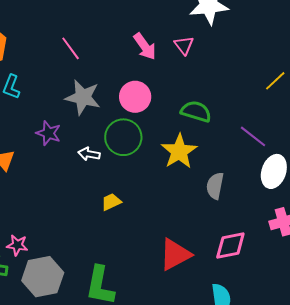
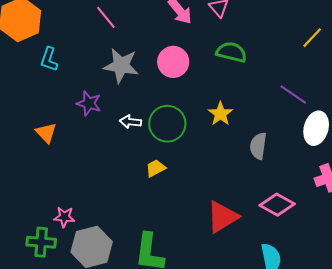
green semicircle: (196, 111) -> (231, 52), moved
green circle: (123, 137) -> (167, 124), moved
yellow star: (179, 151) -> (220, 114), size x0.7
pink diamond: (230, 245) -> (277, 205), turned 44

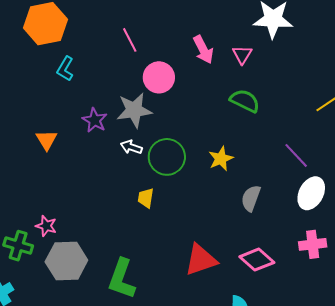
pink circle: (173, 62) -> (159, 77), moved
gray star: (121, 66) -> (134, 110), moved, turned -30
yellow trapezoid: (156, 168) -> (146, 198), turned -65

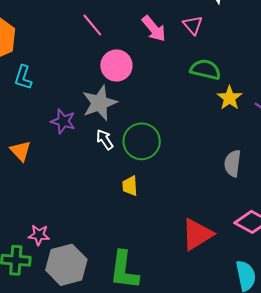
pink line: (130, 40) -> (92, 25), moved
white arrow: (131, 147) -> (105, 140), turned 50
yellow star: (221, 159) -> (230, 98), moved

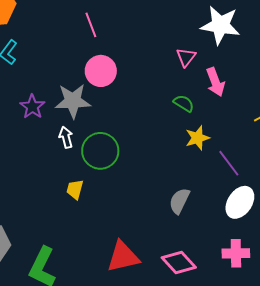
pink arrow: (154, 29) -> (215, 82), moved
green semicircle: (205, 70) -> (184, 103), size x0.7

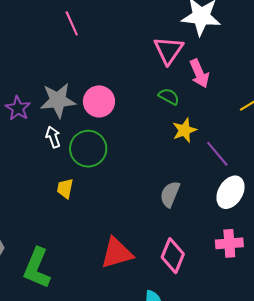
pink triangle: (186, 57) -> (169, 50), size x1.5
pink circle: (101, 71) -> (99, 101), moved
pink diamond: (179, 263) -> (173, 256), turned 68

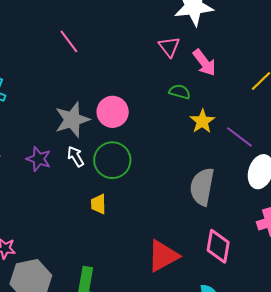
pink triangle: (169, 50) -> (169, 47), size x0.7
purple star: (18, 108) -> (39, 159), moved
gray semicircle: (170, 194) -> (202, 187), size x1.4

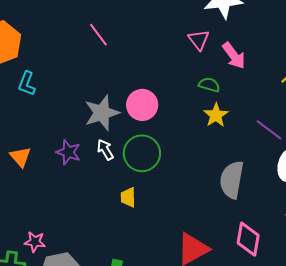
yellow star: (202, 121) -> (216, 115), moved

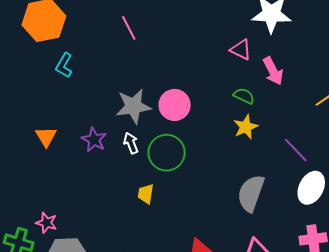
pink line: (98, 35) -> (129, 28), moved
pink triangle: (199, 40) -> (241, 50), turned -35

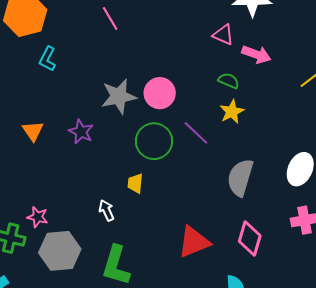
pink arrow: (273, 71) -> (256, 54), turned -40
white arrow: (131, 143) -> (106, 211), moved
purple line: (296, 150) -> (196, 133), moved

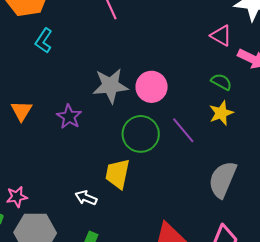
yellow trapezoid: (135, 183) -> (118, 174), size x1.5
white arrow: (106, 211) -> (86, 198), turned -50
pink star: (38, 217) -> (17, 197), turned -30

